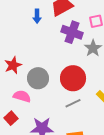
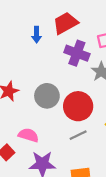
gray circle: (38, 78) -> (47, 96), moved
pink semicircle: (22, 96) -> (28, 135), moved

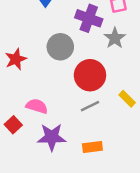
gray circle: (47, 96) -> (60, 47), moved

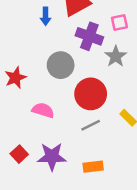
pink semicircle: (37, 106) -> (43, 110), moved
red square: (13, 125) -> (19, 154), moved

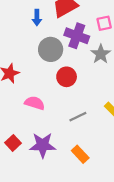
gray circle: (61, 65) -> (51, 49), moved
red circle: (91, 94) -> (67, 77), moved, size x0.7
orange rectangle: (93, 167) -> (80, 154), turned 54

